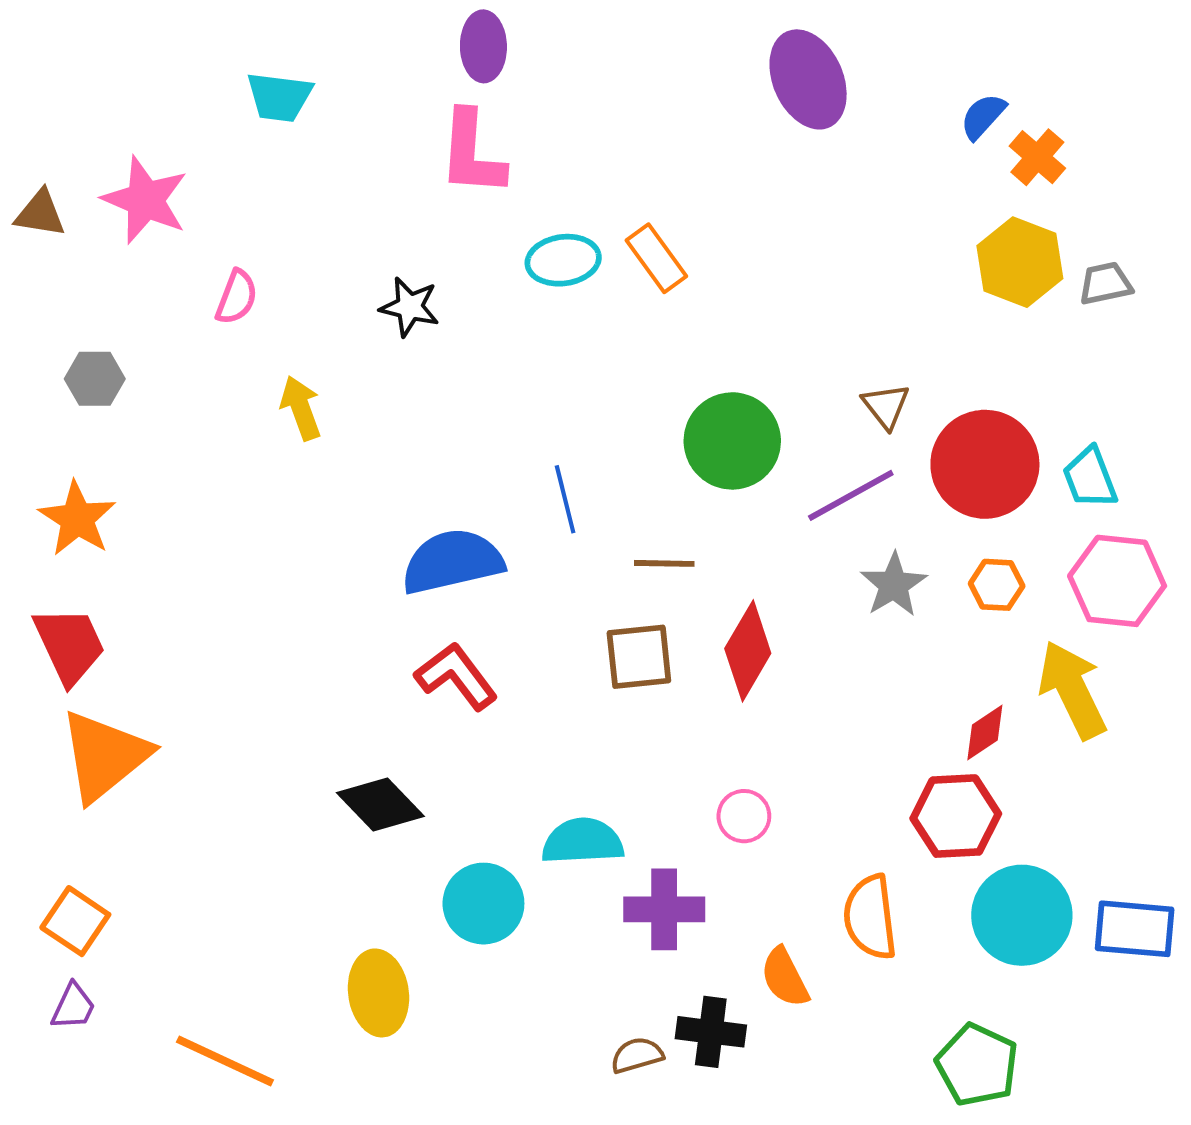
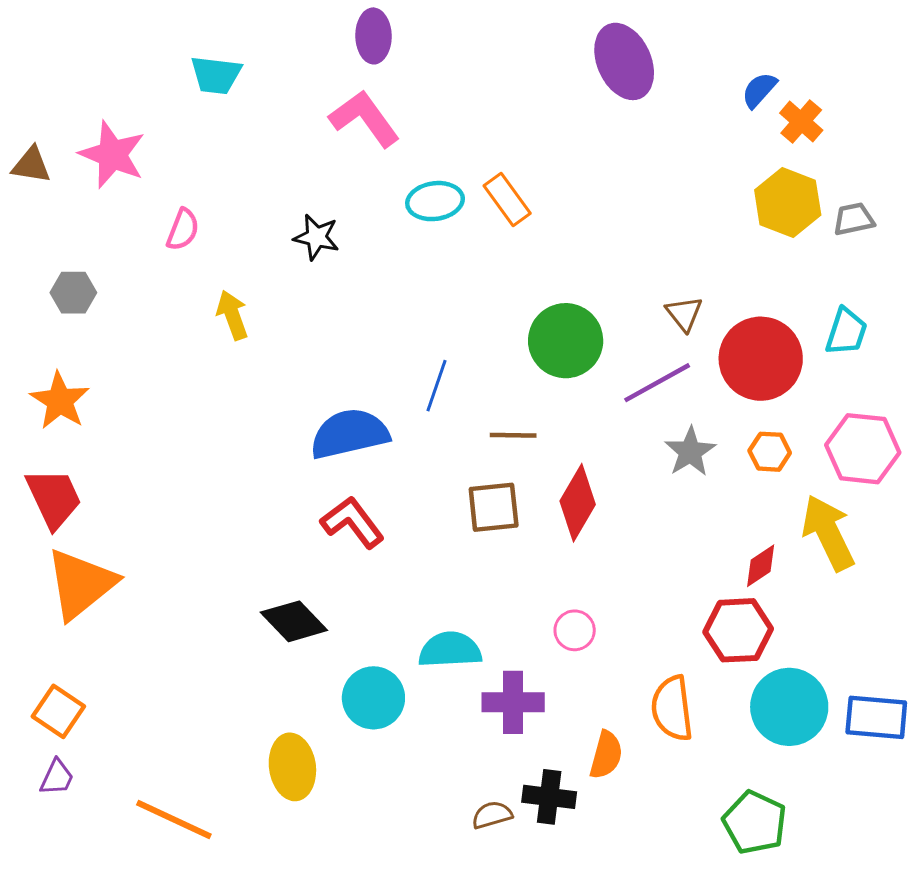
pink L-shape: (472, 153) -> (364, 119), turned 140
cyan trapezoid: (1090, 478) -> (846, 332), moved, turned -141
blue line: (565, 499) -> (437, 386), turned 33
orange semicircle: (785, 977) -> (606, 755), turned -138

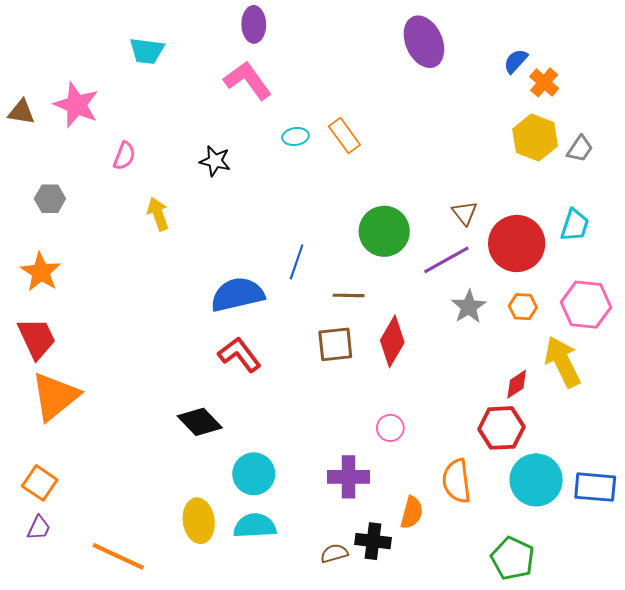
cyan ellipse: (435, 201) -> (296, 136), size x0.7
gray trapezoid: (854, 219) -> (580, 149), turned 136
cyan semicircle: (450, 650) -> (255, 526), moved

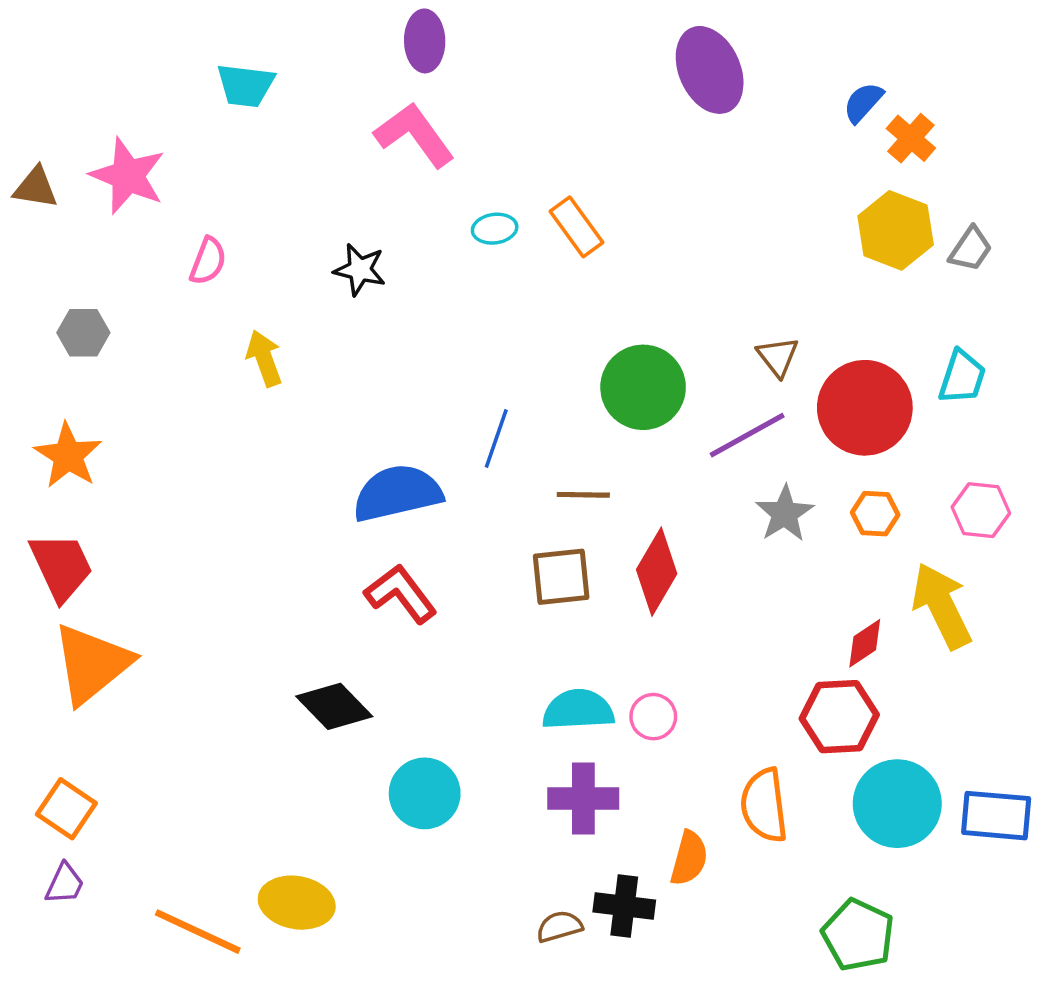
pink hexagon: (586, 305) -> (981, 510), size x0.7
yellow ellipse: (199, 521) -> (297, 903), moved, turned -72
cyan semicircle: (255, 526) -> (578, 710), moved

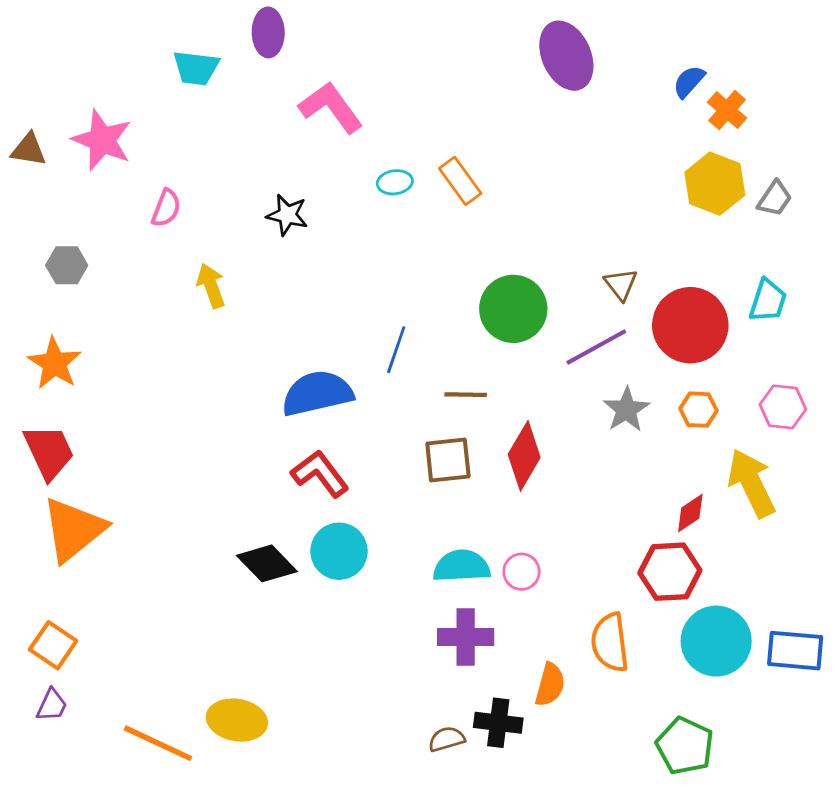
purple ellipse: (425, 41) -> (268, 32), moved
cyan circle: (425, 793) -> (339, 551), moved

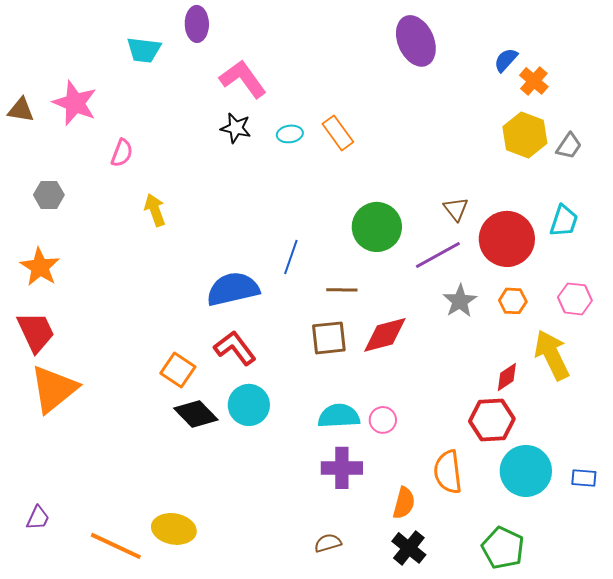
black star: (287, 215) -> (236, 128), moved
red diamond: (524, 456) -> (385, 335), turned 45
orange square: (53, 645) -> (178, 370), moved
blue rectangle: (795, 651) -> (584, 478), size x0.6
black cross: (498, 723) -> (409, 548), moved, turned 32

